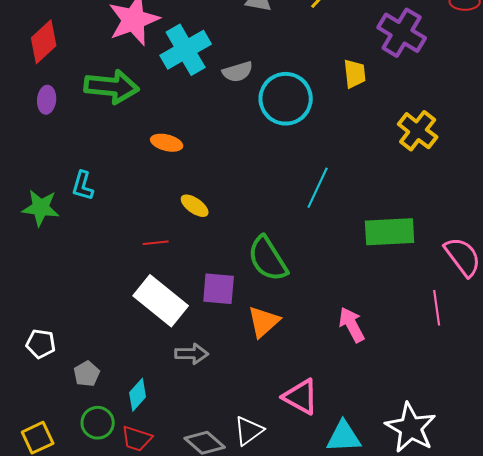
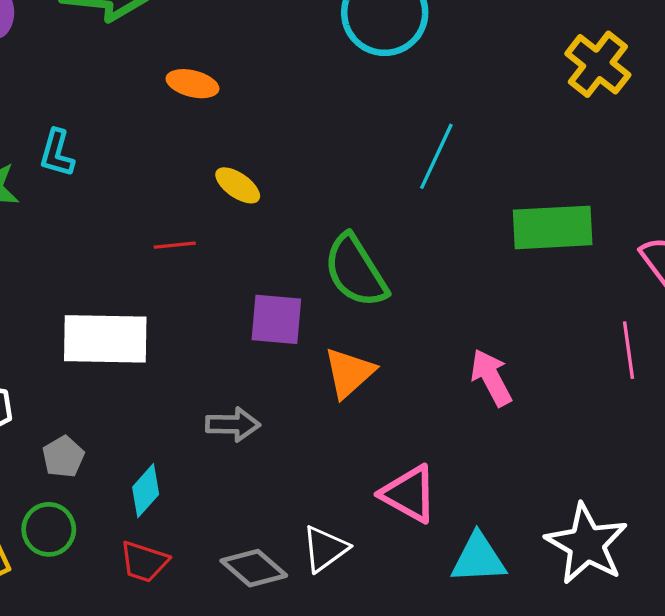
white rectangle: (161, 301) -> (105, 339), moved, turned -38
green circle: (98, 423) -> (49, 529), moved

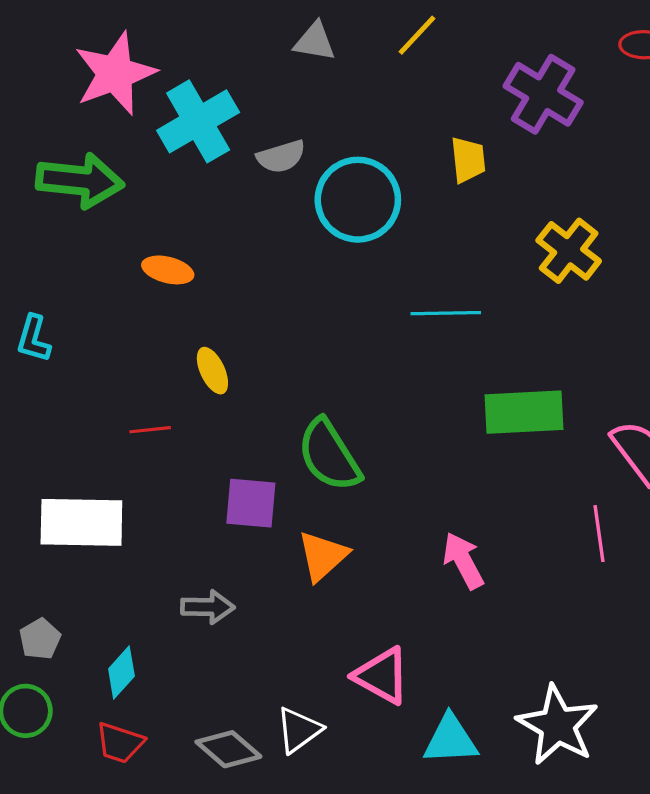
cyan line: (436, 156) -> (446, 313), moved, turned 64
yellow ellipse: (238, 185) -> (212, 371), turned 30

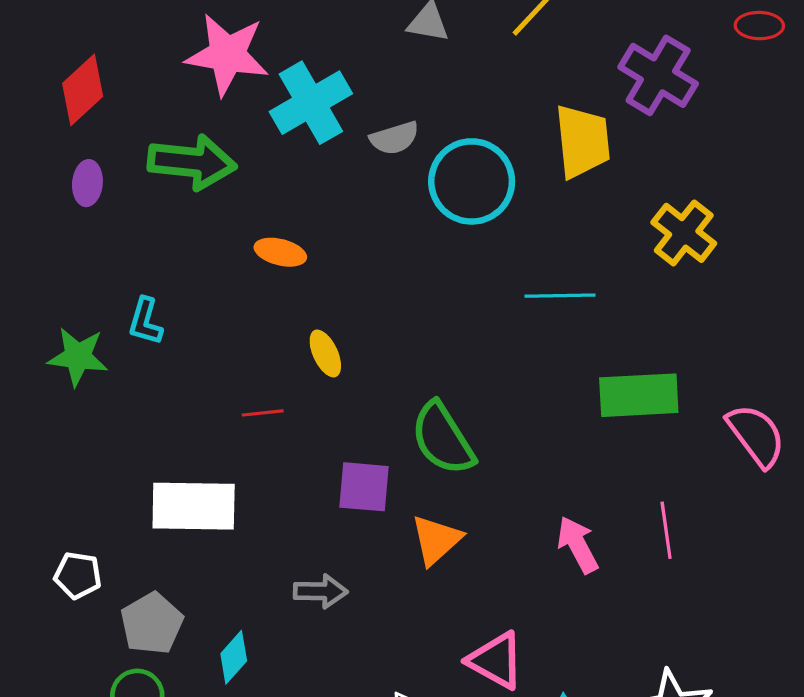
pink star: (115, 73) -> (227, 54), turned 30
yellow trapezoid: (468, 160) -> (583, 141), size x1.6
pink line: (599, 534) -> (666, 530), moved
gray pentagon: (40, 639) -> (152, 623), size x1.5

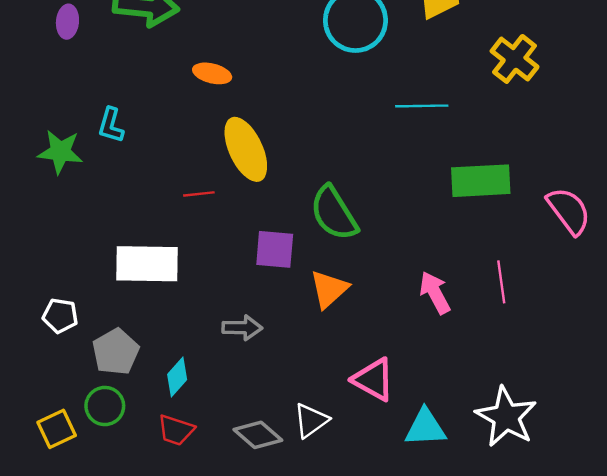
yellow ellipse: (325, 353) -> (246, 149), size x1.8

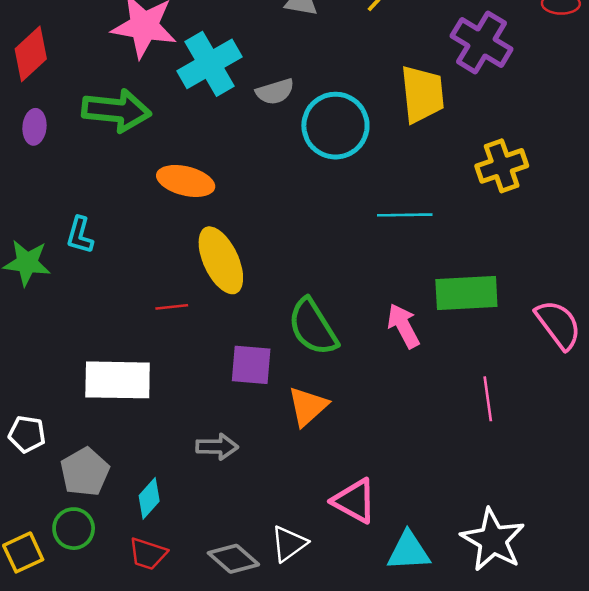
yellow cross: (515, 59) -> (502, 166), turned 33
orange ellipse: (212, 73) -> (186, 181), size x1.4
pink arrow: (435, 293) -> (403, 326), moved

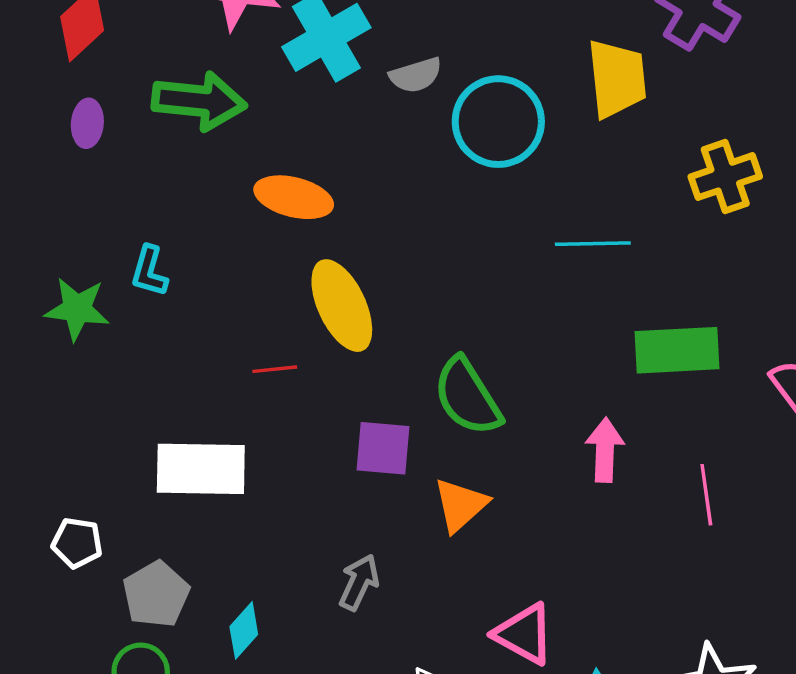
pink arrow: (403, 326) -> (605, 450), moved, turned 30
gray arrow: (217, 447) -> (359, 582), moved, turned -66

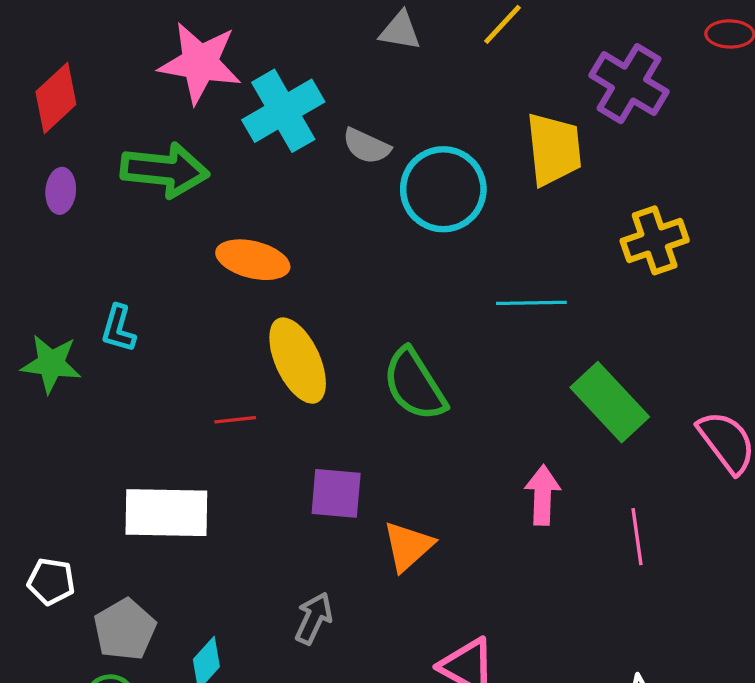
gray semicircle: (416, 75) -> (366, 146), turned 42
green rectangle: (677, 350) -> (610, 402), turned 50
green semicircle: (467, 397) -> (414, 385), moved

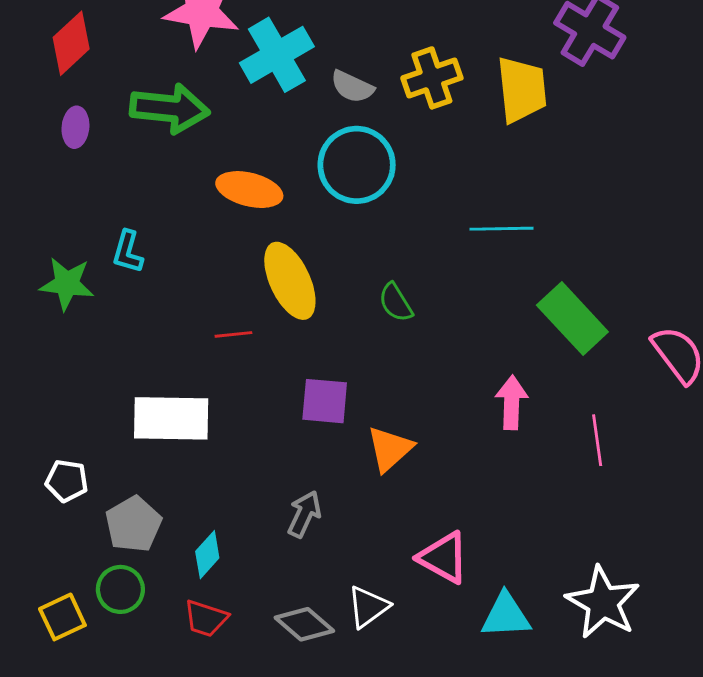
cyan circle: (443, 189) -> (357, 165), moved
yellow cross: (655, 240) -> (432, 78), moved
green semicircle: (414, 385) -> (396, 303), size x0.6

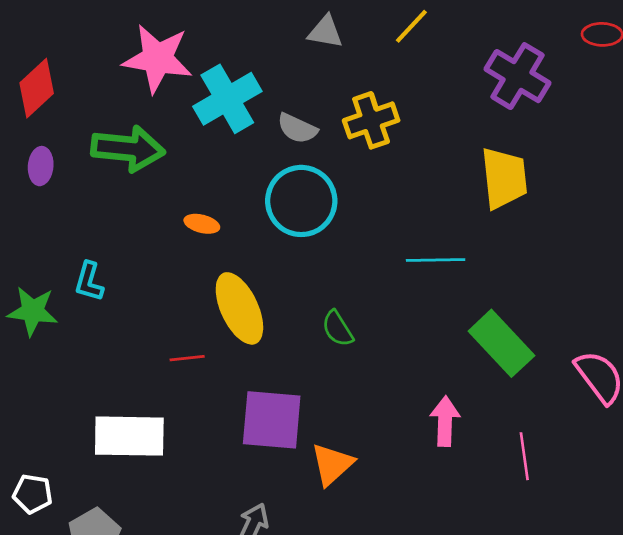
yellow trapezoid: (522, 90) -> (504, 178), moved
orange ellipse: (249, 190) -> (202, 224), size x0.6
purple square: (325, 401) -> (272, 420), size x1.4

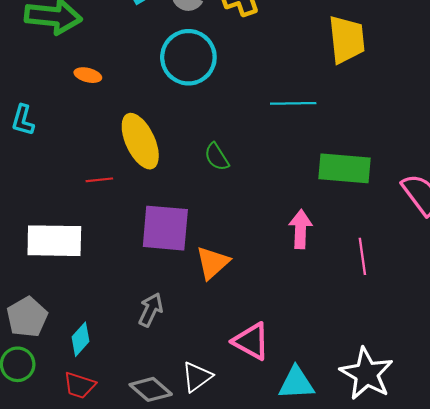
orange ellipse: (202, 224) -> (88, 75), moved
green rectangle: (501, 343) -> (345, 168), turned -42

